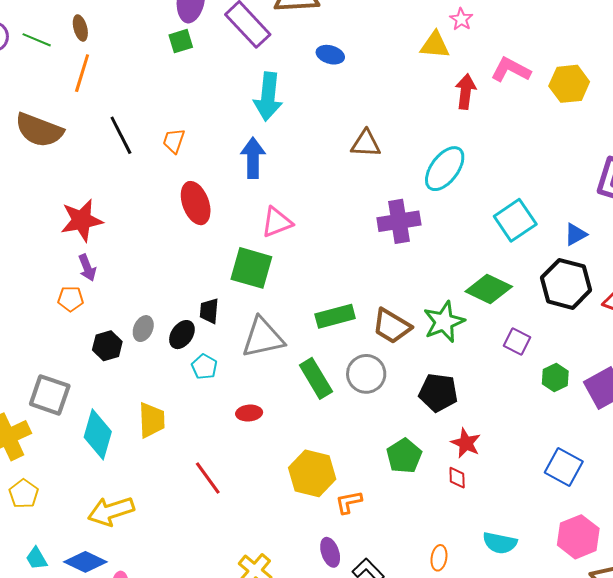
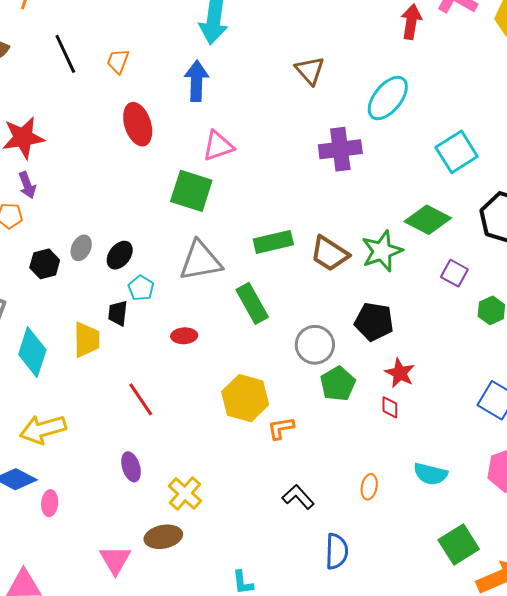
brown triangle: (366, 144) -> (310, 70), turned 44
black trapezoid: (209, 311) -> (118, 313), moved
gray circle: (366, 374) -> (315, 345), moved
purple ellipse: (330, 552) -> (131, 467), moved

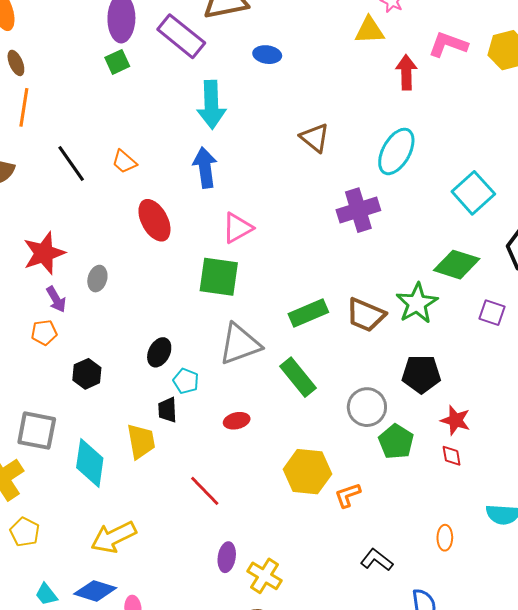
orange trapezoid: (118, 61) -> (124, 162), turned -60
gray ellipse: (81, 248) -> (97, 279), moved
purple ellipse: (131, 467) -> (227, 557), moved, turned 36

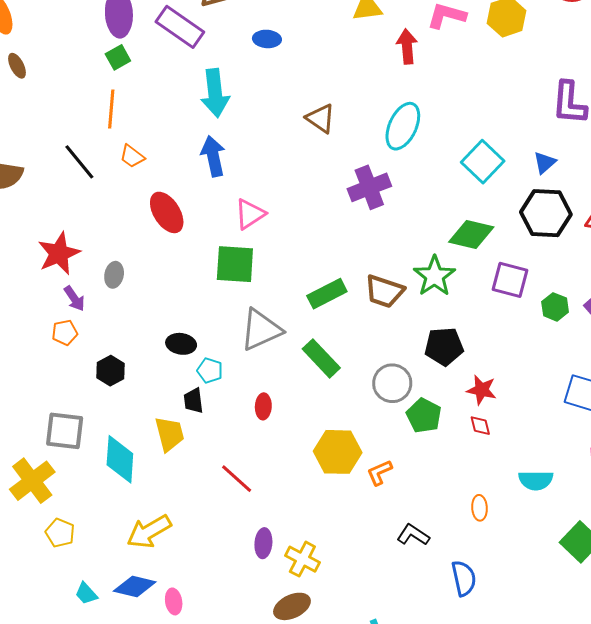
orange line: (24, 107) -> (111, 109), moved
purple square: (492, 313) -> (510, 280), size x1.4
black ellipse: (159, 352) -> (181, 344), turned 76
red ellipse: (237, 421) -> (263, 406), turned -70

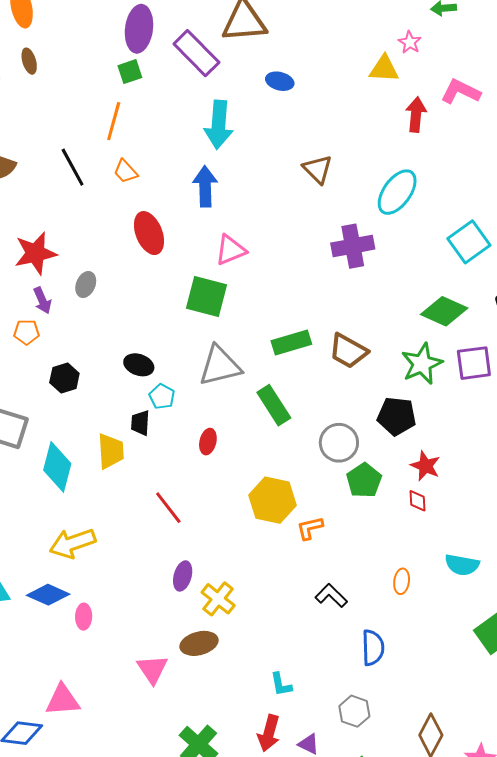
green star: (434, 276) -> (422, 364), moved
purple square: (510, 280) -> (474, 363), turned -33

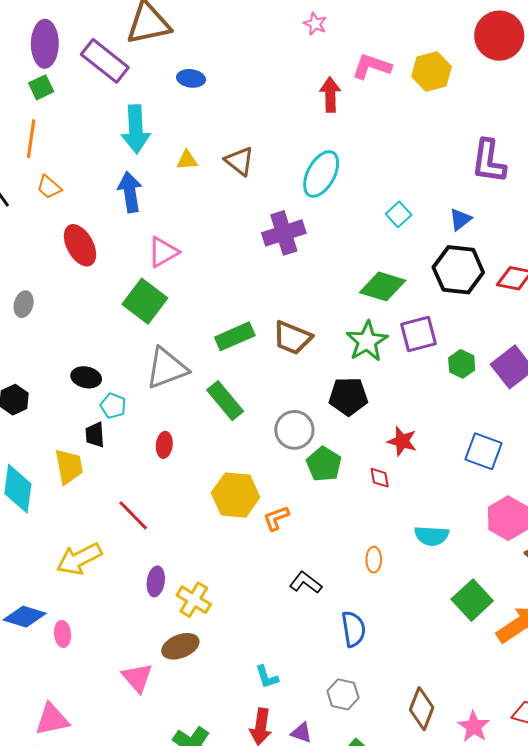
yellow triangle: (384, 69) -> (187, 160), moved, size x0.7
cyan square: (469, 242) -> (399, 214), size x0.6
green square: (206, 296) -> (145, 301), turned 30
red star: (425, 466) -> (402, 441), moved
yellow arrow: (72, 543) -> (79, 559), moved

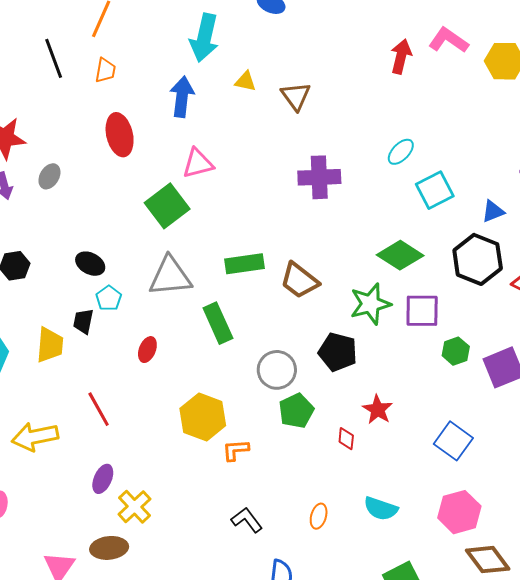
cyan ellipse: (321, 174) -> (401, 152), moved, size x0.6
orange trapezoid: (49, 187) -> (105, 70), turned -136
cyan square: (399, 214) -> (435, 190), size x1.5

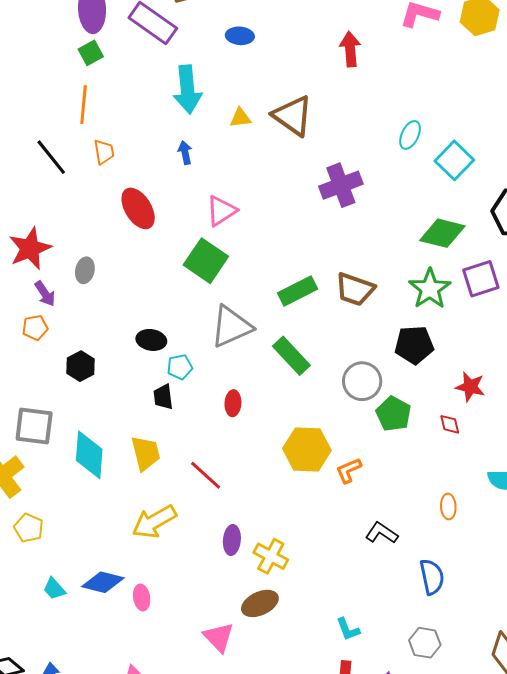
red arrow: (401, 56) -> (350, 49), moved
brown triangle: (296, 96) -> (293, 116), size x1.4
blue arrow: (182, 97) -> (185, 153), size x0.6
cyan pentagon: (109, 298) -> (180, 367), turned -30
yellow trapezoid: (50, 345) -> (146, 453), moved

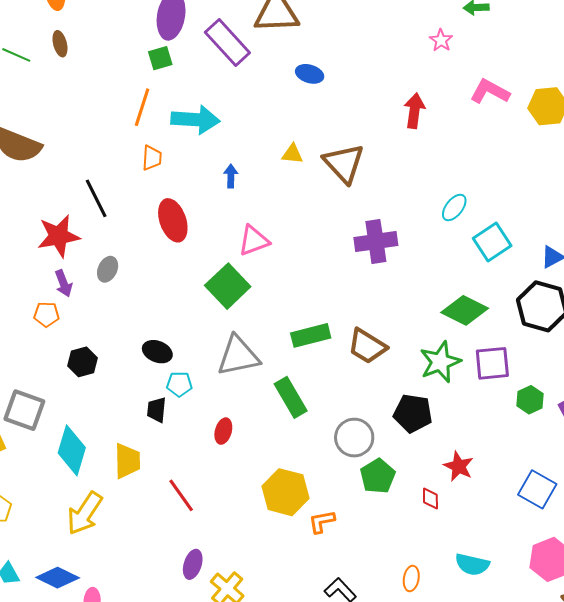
cyan arrow: (187, 89) -> (195, 120), moved, turned -93
black line: (51, 157) -> (96, 198), moved
yellow arrow: (154, 522) -> (85, 513), moved, turned -39

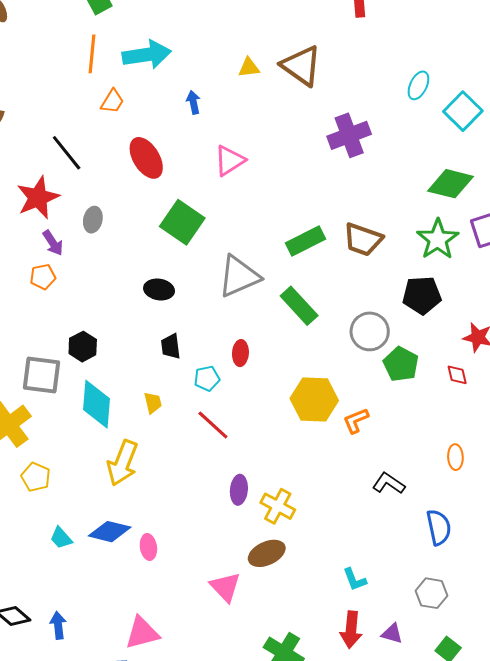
orange trapezoid: (152, 158) -> (112, 101), turned 40
green square: (228, 286) -> (182, 222), moved
black hexagon: (83, 362) -> (83, 347), moved
cyan pentagon: (179, 384) -> (207, 378), moved
yellow trapezoid: (127, 461) -> (153, 403), size x0.6

